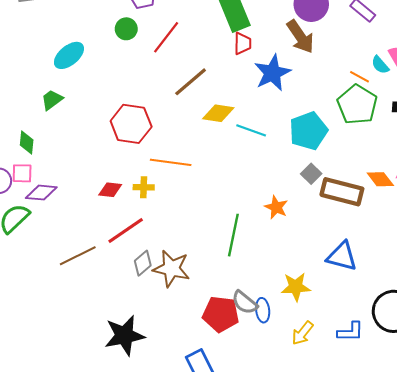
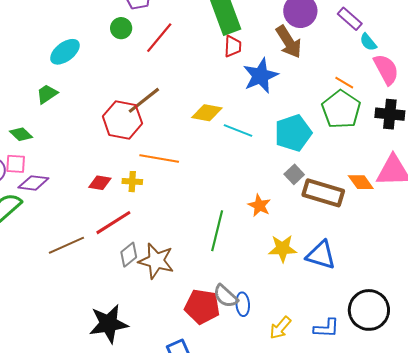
cyan semicircle: (380, 65) -> (368, 42), moved
brown line: (191, 82) -> (144, 100), moved
green diamond: (27, 142) -> (21, 134), turned -55
yellow star: (296, 287) -> (283, 248), moved

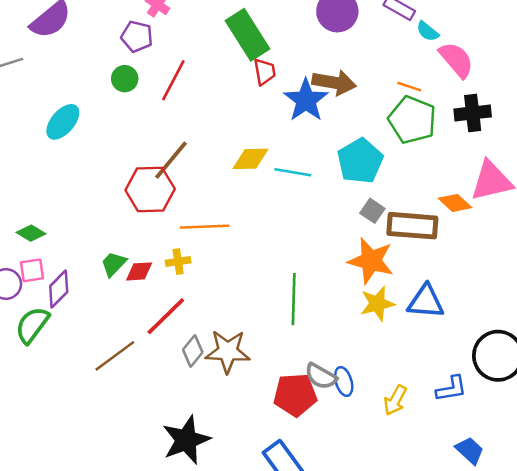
brown arrow: (289, 42) -> (334, 83), moved, turned -36
green trapezoid: (47, 94) -> (114, 264), moved
purple diamond: (33, 183) -> (59, 289), turned -40
orange star: (259, 205) -> (371, 261), moved, size x1.6

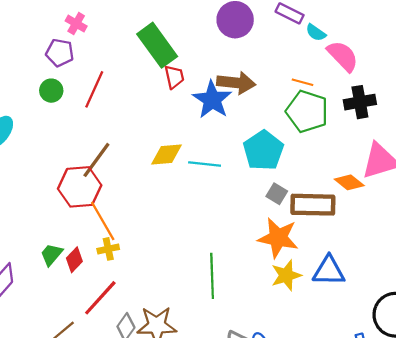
orange line: (205, 227) -> (103, 221), moved, turned 66
red diamond: (139, 271) -> (74, 260), turned -40

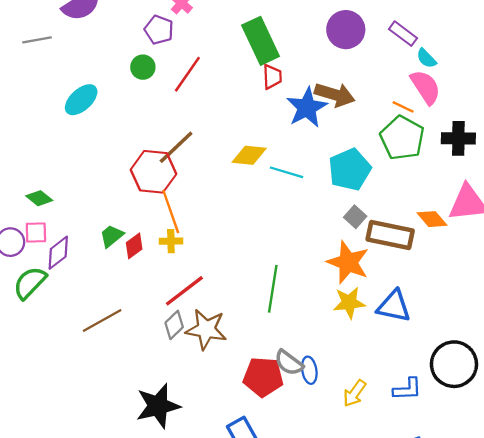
pink semicircle: (343, 56) -> (426, 87), moved
red line: (100, 298) -> (184, 291), moved

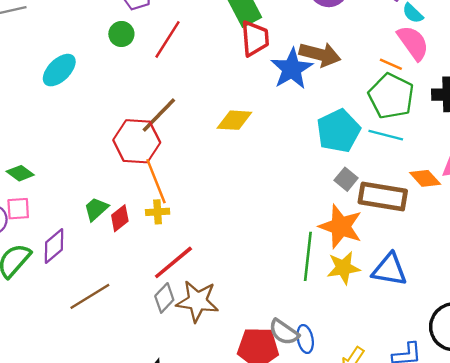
red trapezoid: (272, 77) -> (255, 39), size x1.4
cyan line: (287, 172) -> (386, 135), moved
purple diamond: (58, 253) -> (54, 246), moved
green line: (273, 289) -> (308, 256), moved

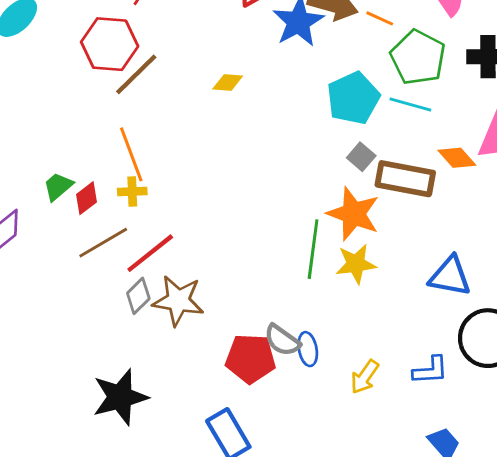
orange line: (391, 64) -> (380, 18), moved
yellow diamond: (234, 120) -> (228, 83), size x0.7
red hexagon: (137, 141) -> (110, 44), moved
blue triangle: (389, 270) -> (450, 276), moved
brown line: (90, 296) -> (103, 243), moved

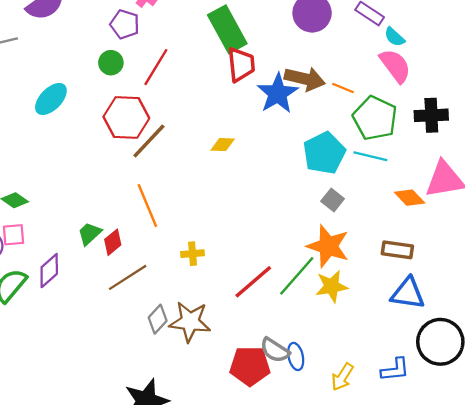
brown rectangle: (405, 179) -> (397, 250), moved, size x0.7
yellow cross: (132, 192) -> (193, 254), moved
green line: (313, 249) -> (297, 276), turned 36
red line: (150, 253) -> (253, 282), moved

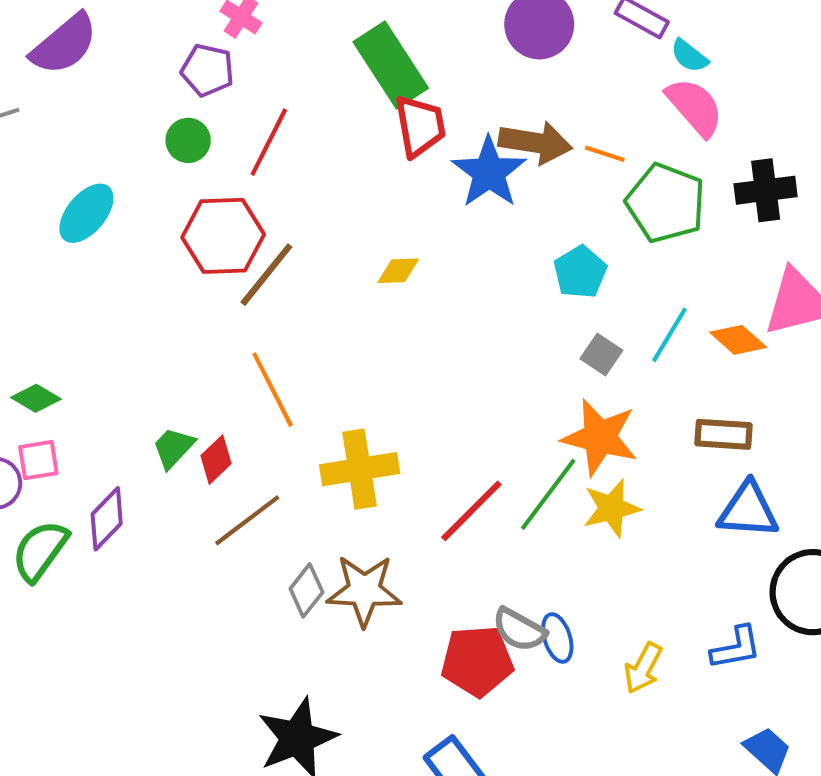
cyan pentagon: (324, 153) -> (580, 272), size x0.7
cyan line: (370, 156) -> (669, 335), moved, turned -68
yellow cross: (193, 254) -> (360, 469), size x1.8

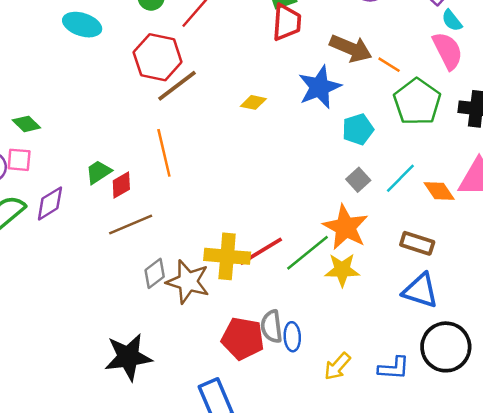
blue star: (489, 172) -> (319, 87), moved
cyan ellipse: (86, 213) -> (82, 25), turned 54
yellow cross: (360, 469) -> (227, 256), moved
gray semicircle: (519, 630) -> (272, 326), turned 40

